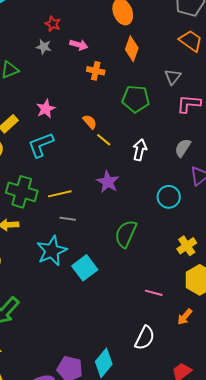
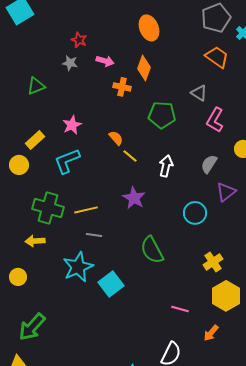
orange diamond: (132, 49) -> (144, 68), moved
gray triangle: (173, 77) -> (199, 93), turned -36
pink L-shape: (189, 104) -> (215, 120), turned -65
green semicircle: (126, 234) -> (152, 250), turned -52

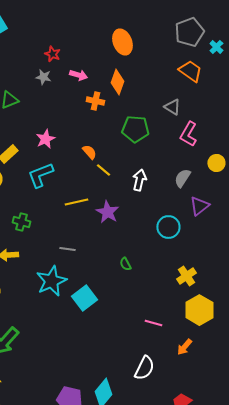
green cross: (48, 208) -> (21, 222), size x0.6
yellow line: (86, 210) -> (76, 202), moved
green semicircle: (152, 250) -> (125, 264), size x0.5

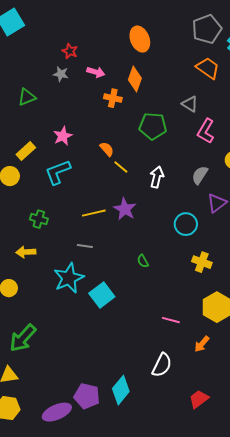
yellow line: (76, 202) -> (94, 213), moved
yellow cross: (186, 276) -> (202, 262), moved, turned -36

